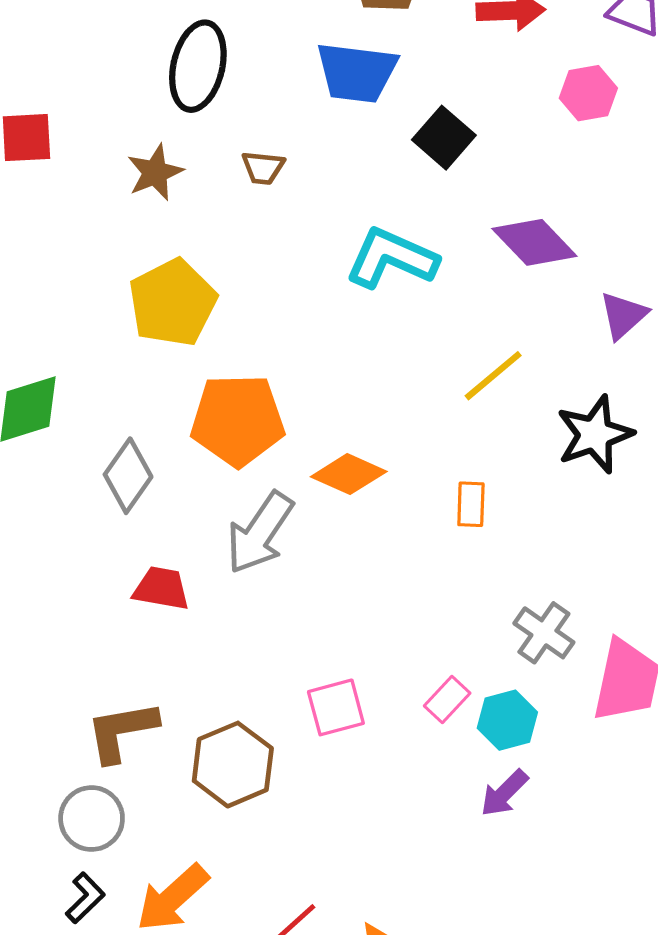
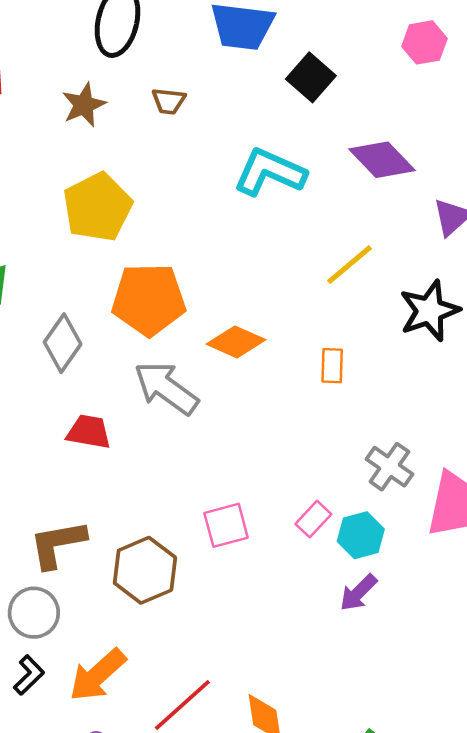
gray arrow: (260, 533) -> (166, 388), turned 92

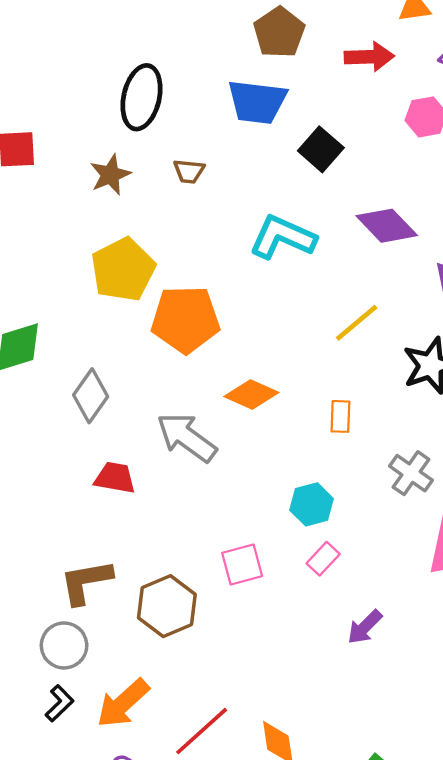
orange pentagon: (149, 299) -> (185, 319), moved
gray cross: (389, 467) -> (411, 473), moved
cyan hexagon: (361, 535) -> (312, 504), moved

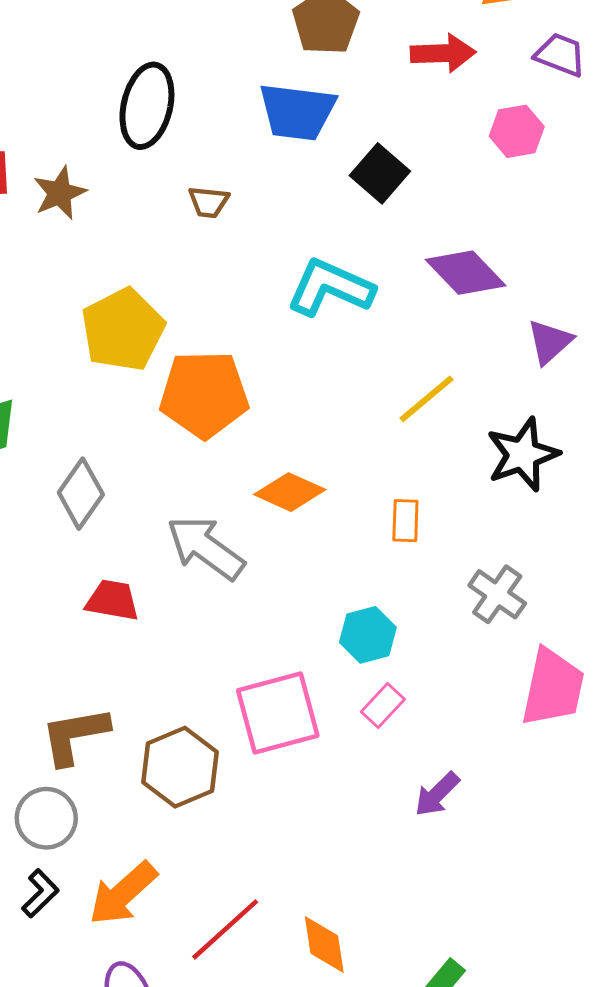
brown star: (110, 175) -> (60, 193), moved
pink square: (242, 565) -> (278, 713), size x1.5

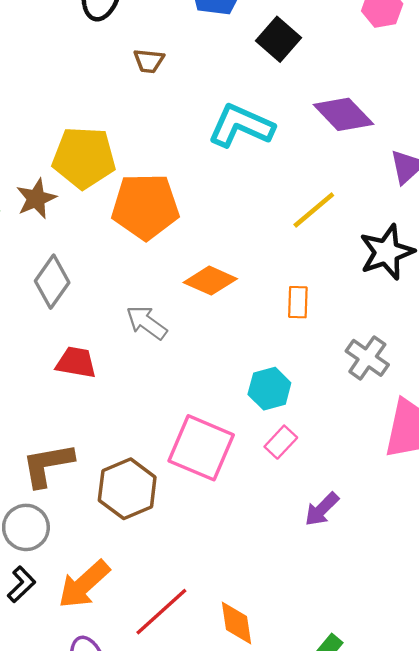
brown star: (60, 193) -> (36, 199), moved
yellow pentagon: (123, 330) -> (84, 158), turned 30
gray arrow: (206, 548) -> (147, 323), size x0.7
pink square: (278, 713) -> (201, 448), turned 38

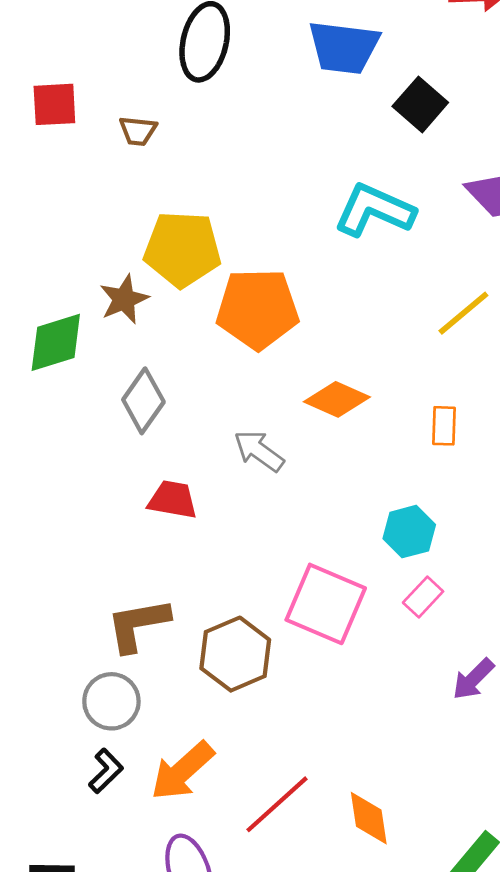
brown trapezoid: (149, 61) -> (138, 131), moved

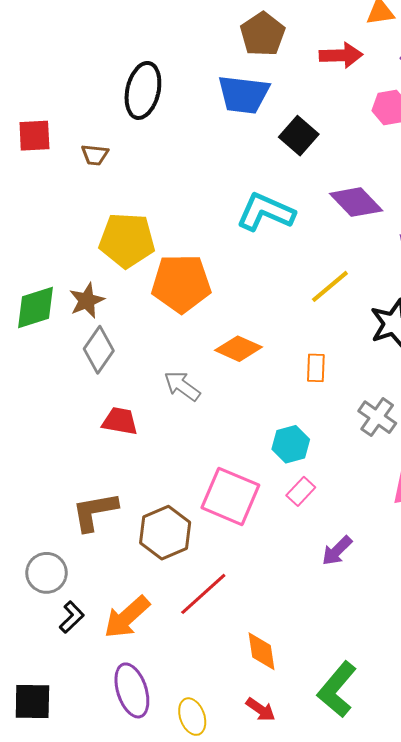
brown star: (124, 299) -> (87, 300), moved
gray circle: (111, 701) -> (47, 573), moved
red line: (277, 804) -> (203, 594), moved

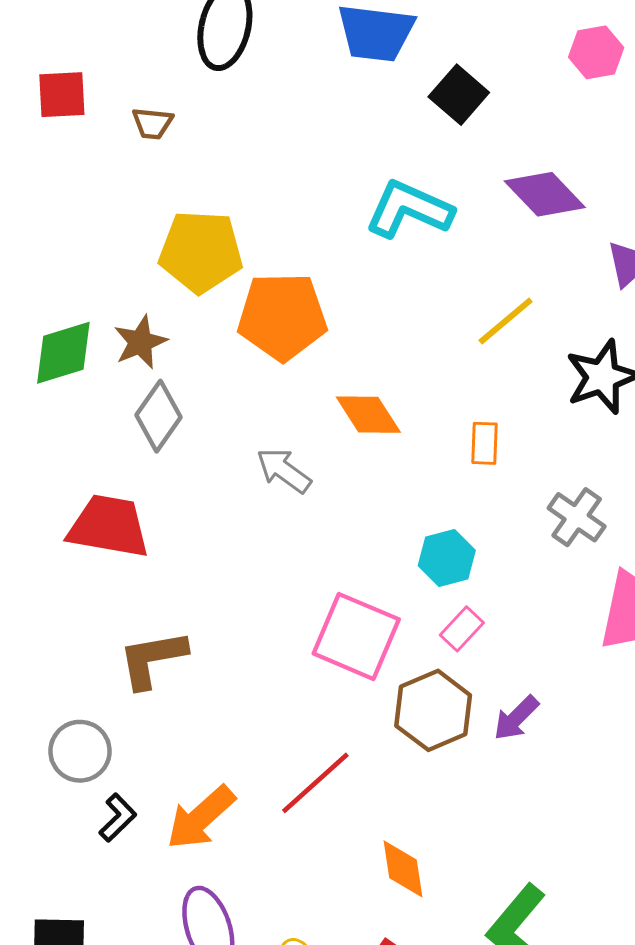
orange diamond: (238, 349) -> (368, 415), turned 33
red trapezoid: (120, 421) -> (109, 526), moved, size x1.5
brown hexagon: (165, 533) -> (433, 710), moved

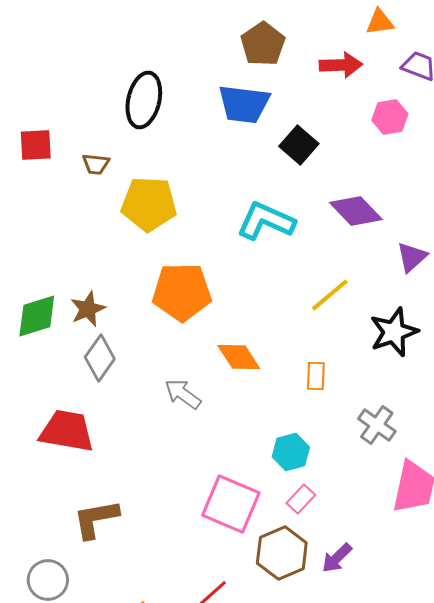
yellow pentagon: (201, 252) -> (149, 204), moved

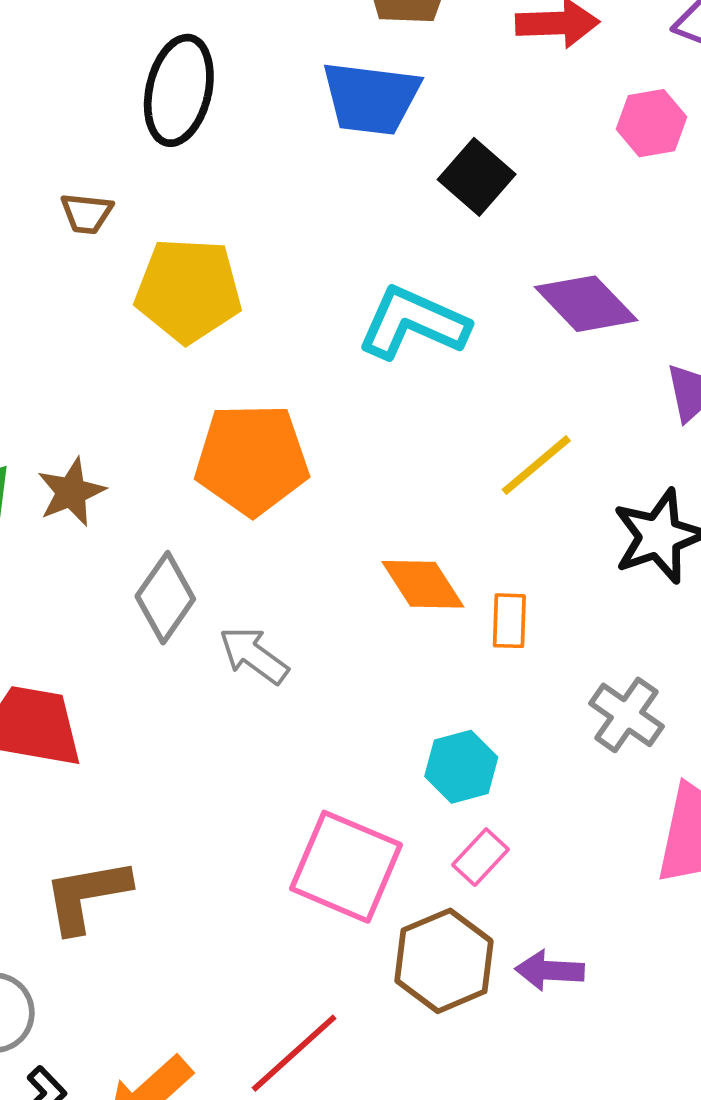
orange diamond: (239, 357) -> (423, 584), moved
gray diamond: (100, 358) -> (165, 598), moved
purple arrow: (337, 558) -> (550, 970), turned 48

